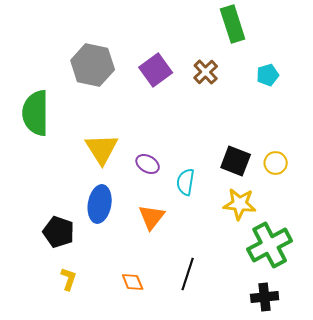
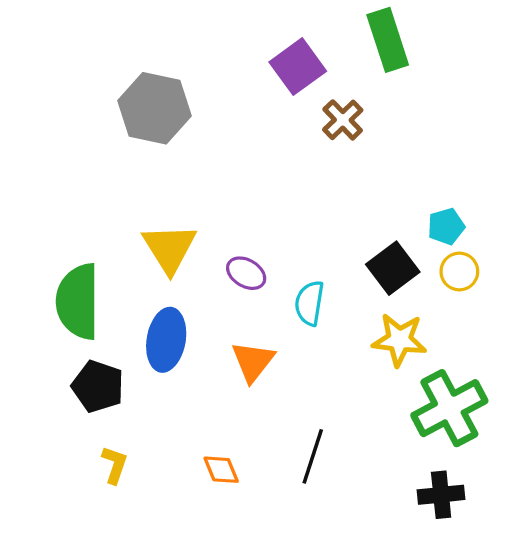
purple square: (156, 70) -> (298, 67), moved
cyan pentagon: (268, 75) -> (446, 227), moved
green semicircle: (36, 113) -> (78, 301), moved
black square: (236, 161) -> (393, 268), turned 32

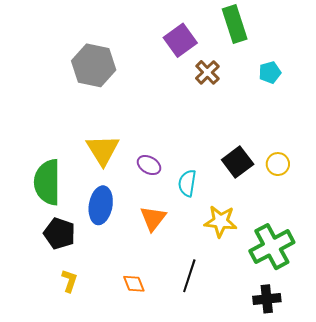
cyan pentagon: (446, 227) -> (270, 72), moved
yellow star: (399, 340) -> (220, 221), moved

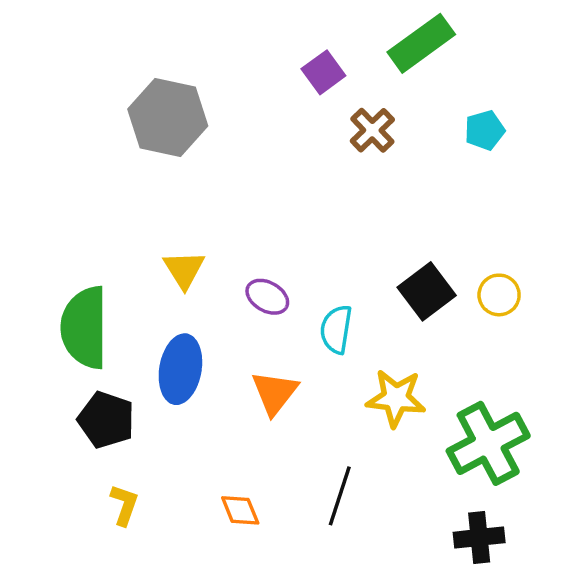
green rectangle: (235, 24) -> (421, 43), turned 72
purple square: (180, 40) -> (323, 72), size x0.7
yellow triangle: (103, 150) -> (184, 270), size x0.7

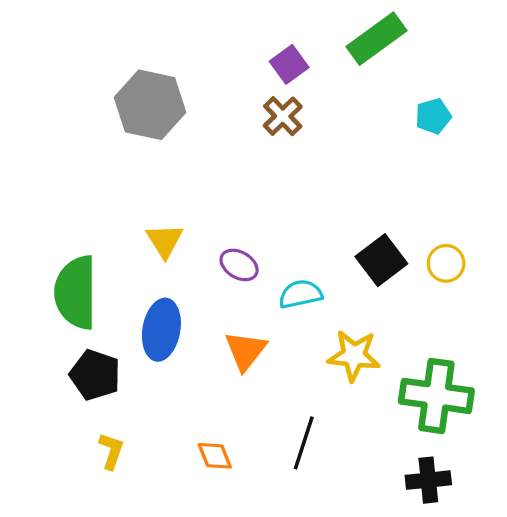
brown cross: (372, 130) -> (283, 116), moved
cyan semicircle: (336, 329) -> (301, 294), turned 69
green cross: (488, 443) -> (436, 396), turned 36

